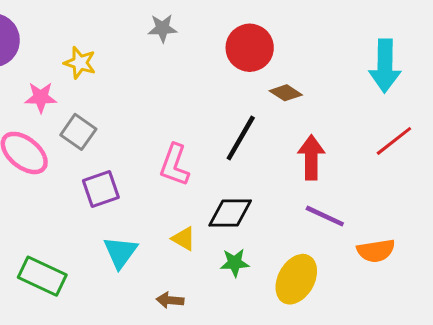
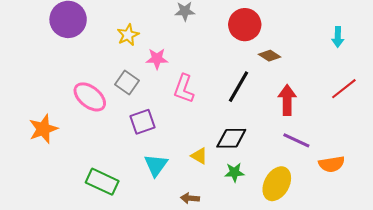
yellow star: (80, 63) -> (128, 35), turned 30
cyan arrow: (385, 66) -> (338, 37), size x0.6
pink star: (41, 97) -> (157, 59), moved
pink L-shape: (175, 165) -> (184, 89), moved

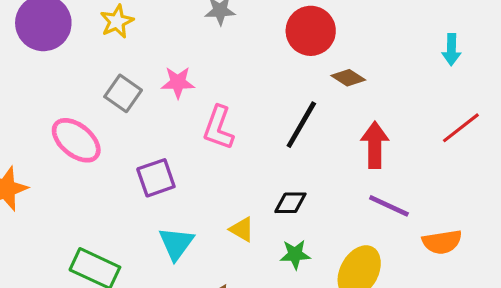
yellow star: (128, 35) -> (117, 21), moved
gray square: (127, 82) -> (123, 93), moved
black diamond: (231, 138) -> (290, 203), size x0.7

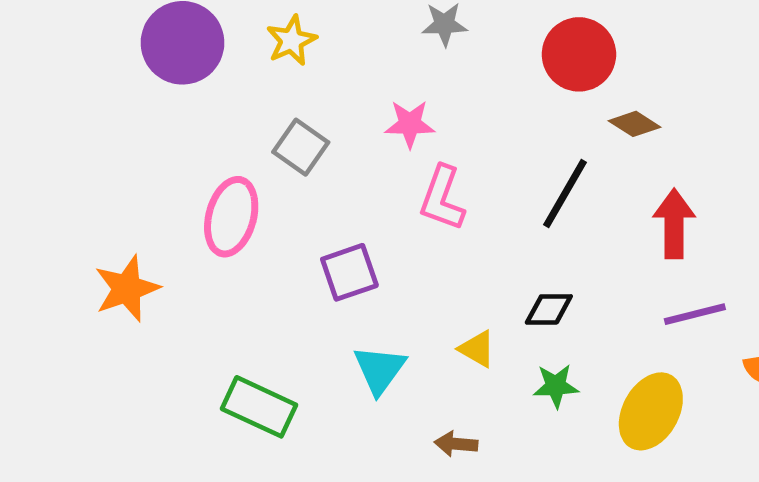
pink star: (178, 82) -> (410, 124), moved
pink ellipse: (76, 140) -> (231, 217), turned 66
purple line: (389, 206) -> (695, 314), turned -39

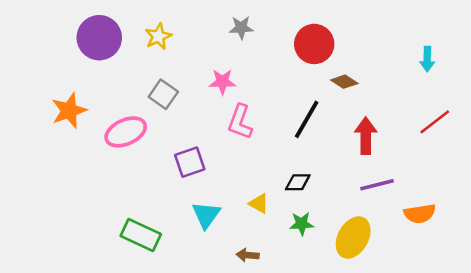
pink ellipse: (231, 217) -> (126, 132), turned 51
orange star: (127, 289) -> (69, 111), moved

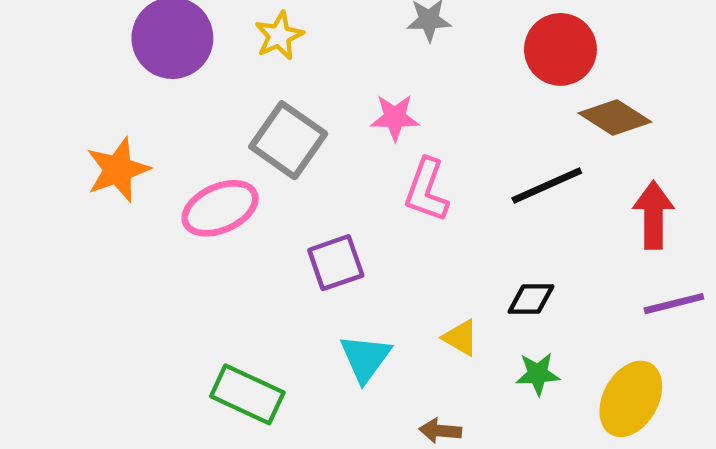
brown diamond: (344, 82) -> (615, 117), size x1.4
gray square: (163, 94) -> (288, 140), size x1.4
black line: (307, 119) -> (547, 186), turned 36

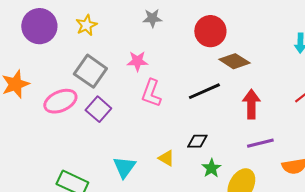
purple square: (336, 263) -> (98, 109), moved, turned -30
green star: (538, 374) -> (211, 168), moved, turned -30

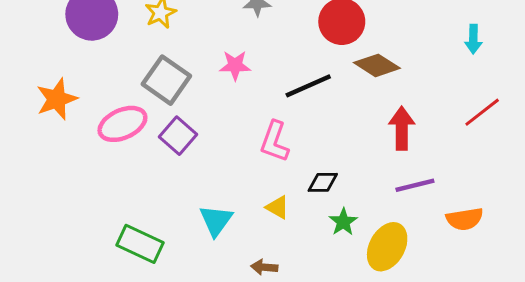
black line: (204, 91) -> (308, 86), moved
pink L-shape: (151, 93) -> (275, 141), moved

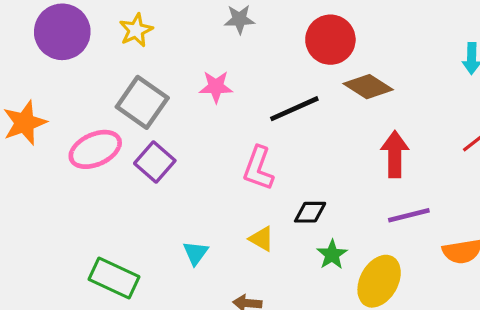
cyan triangle: (216, 220) -> (196, 253), size x0.7

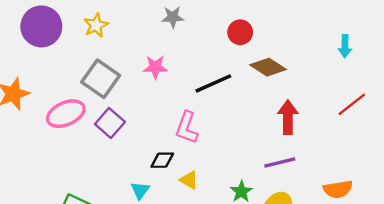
red circle: (330, 40) -> (240, 32), size x0.7
black diamond: (310, 212) -> (162, 160), moved
purple line: (409, 215) -> (280, 162), moved

